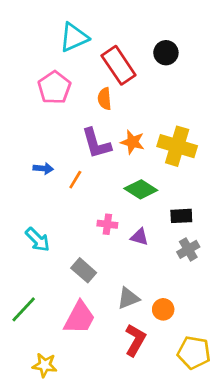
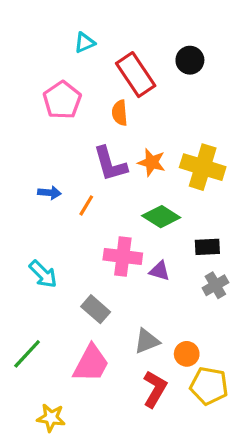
cyan triangle: (74, 37) -> (85, 43), size x0.6
pink cross: (107, 224) -> (123, 257), size x1.6
yellow pentagon: (194, 353) -> (209, 386), moved

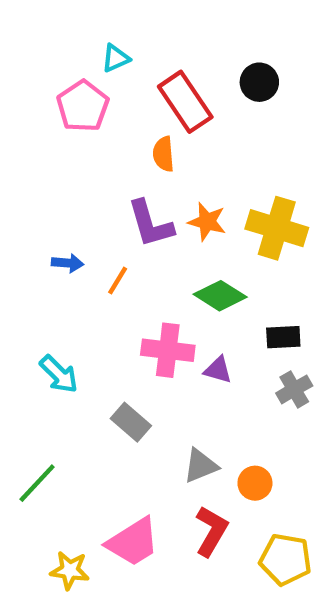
pink pentagon: (62, 100) -> (83, 106), moved
pink trapezoid: (91, 363) -> (133, 542), moved, turned 30
yellow pentagon: (209, 386) -> (285, 559), moved

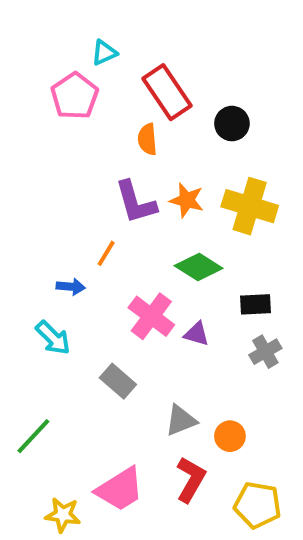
black circle: (259, 82) -> (232, 124), moved
blue arrow: (68, 263) -> (71, 287), moved
pink cross: (168, 350) -> (151, 316), turned 30

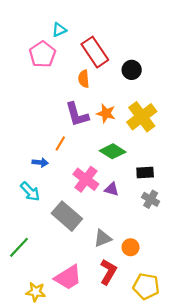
yellow cross: (250, 206) -> (142, 117), turned 36
gray cross: (265, 352) -> (151, 199), turned -30
gray rectangle: (118, 381) -> (67, 216), size x1.5

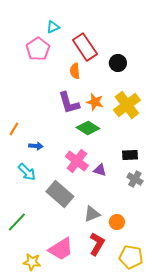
orange line: (60, 144) -> (14, 129), moved
green diamond: (113, 151) -> (88, 128), moved

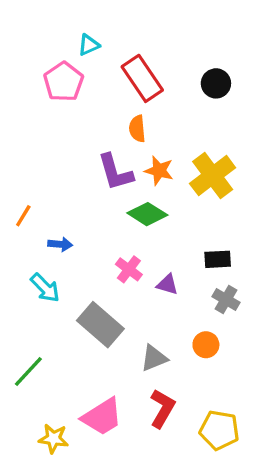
black circle: (118, 63) -> (216, 83), moved
orange semicircle: (75, 71) -> (137, 129), moved
pink cross: (77, 161) -> (129, 269), size x0.7
orange circle: (117, 222) -> (206, 345), moved

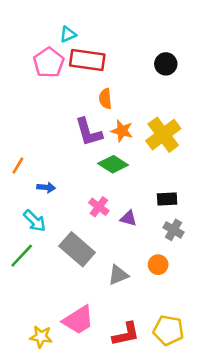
red rectangle: (142, 78) -> (87, 60), moved, turned -48
green line: (28, 372) -> (22, 256), moved
red L-shape: (162, 408) -> (126, 334), moved, turned 48

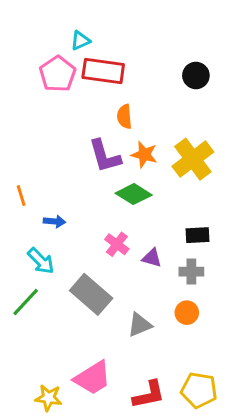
orange line: (18, 166) -> (21, 196), turned -48
gray cross: (174, 230) -> (191, 272), moved, turned -30

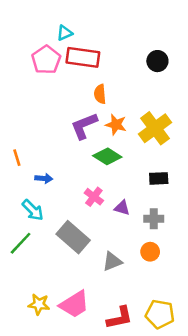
purple L-shape: (105, 156) -> (84, 126), turned 84
black rectangle: (197, 235) -> (159, 178), moved
yellow star: (48, 398) -> (39, 304), moved

